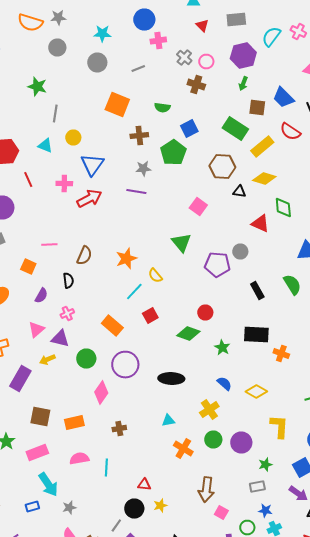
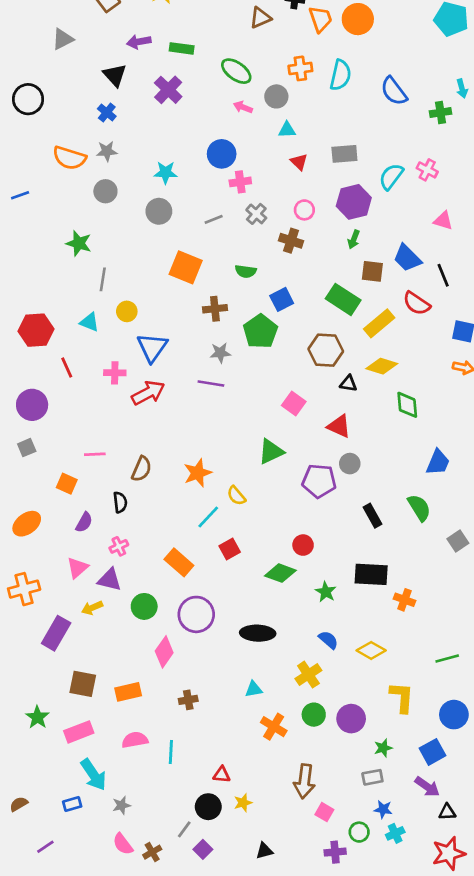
gray cross: (184, 58) -> (256, 214), moved
red triangle: (260, 224) -> (339, 426), moved
green triangle: (181, 242) -> (271, 452), turned 45

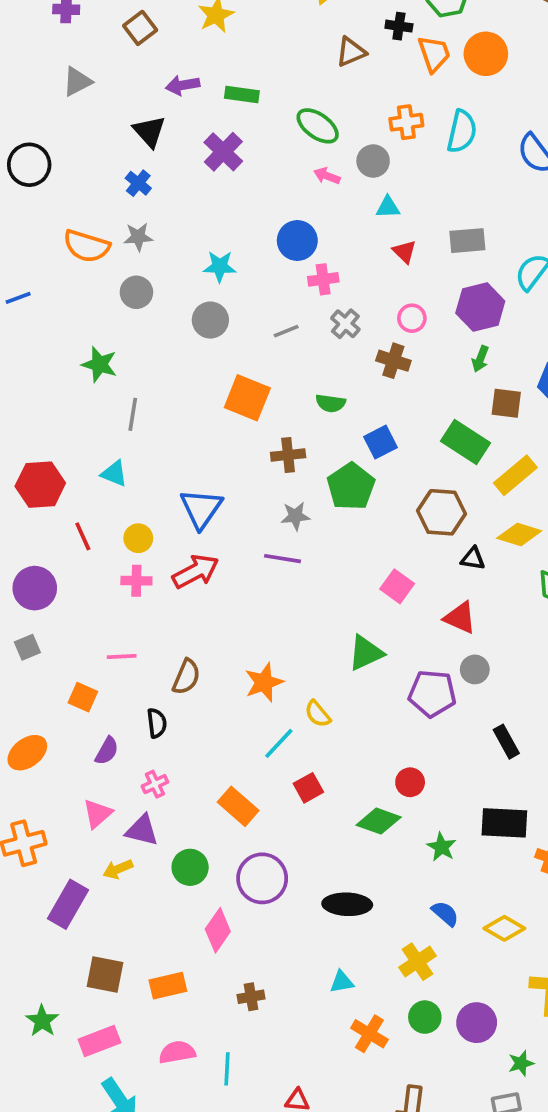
yellow circle: (127, 311) -> (138, 538), moved
pink cross: (115, 373) -> (136, 581), moved

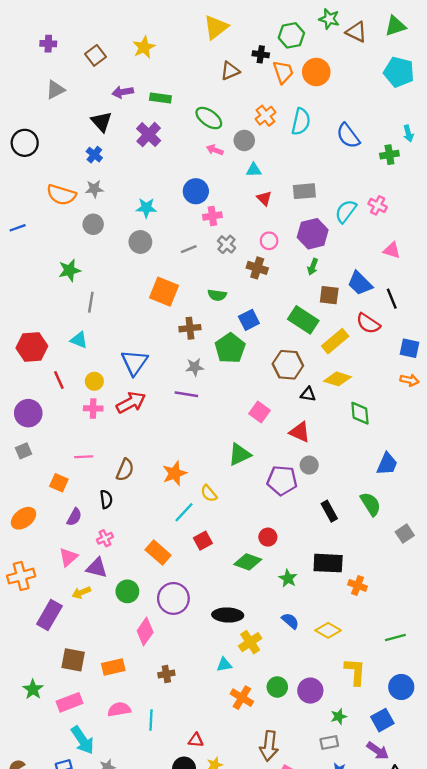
orange cross: (406, 122) -> (265, 116), turned -30
green star: (99, 364) -> (70, 270), turned -30
yellow cross: (417, 962) -> (250, 642), moved

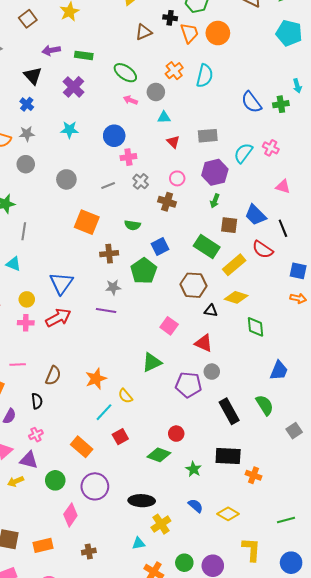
blue semicircle: (348, 136) -> (251, 102), moved
cyan star: (146, 208) -> (69, 130), moved
black rectangle: (329, 511) -> (229, 411), size x1.4

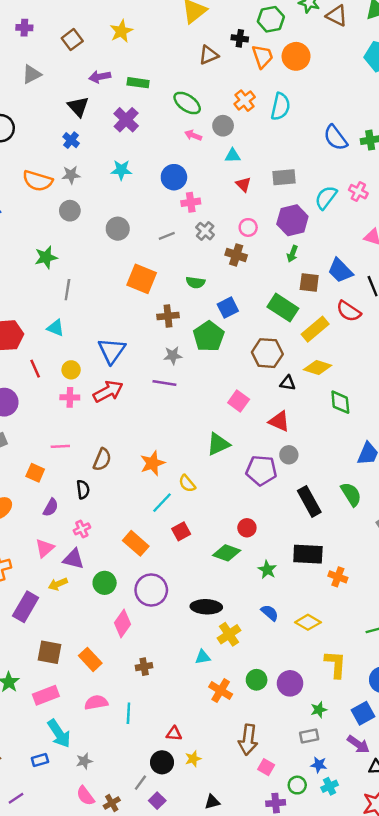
orange rectangle: (43, 545) -> (90, 659), turned 60

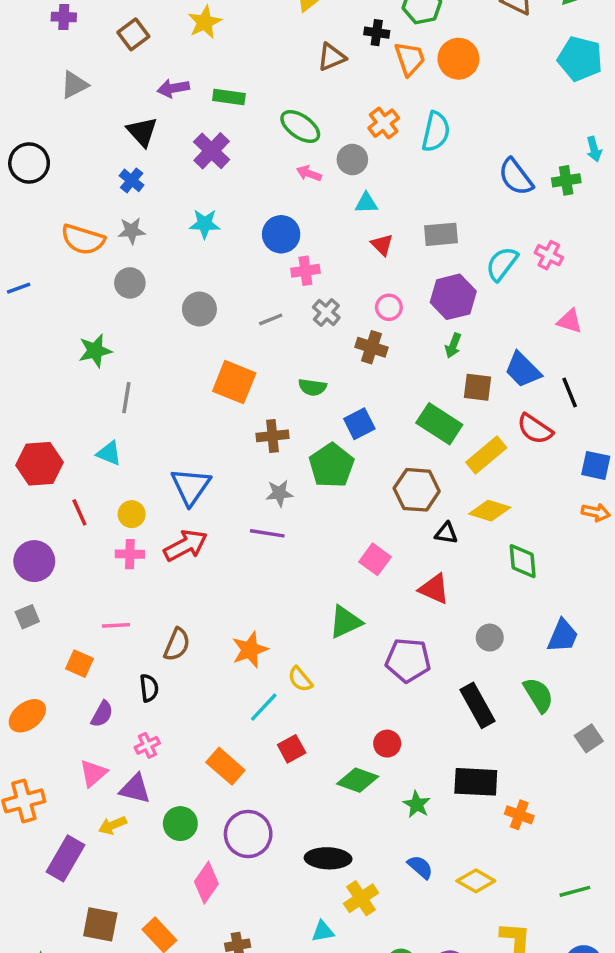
gray circle: (289, 455) -> (490, 638), moved

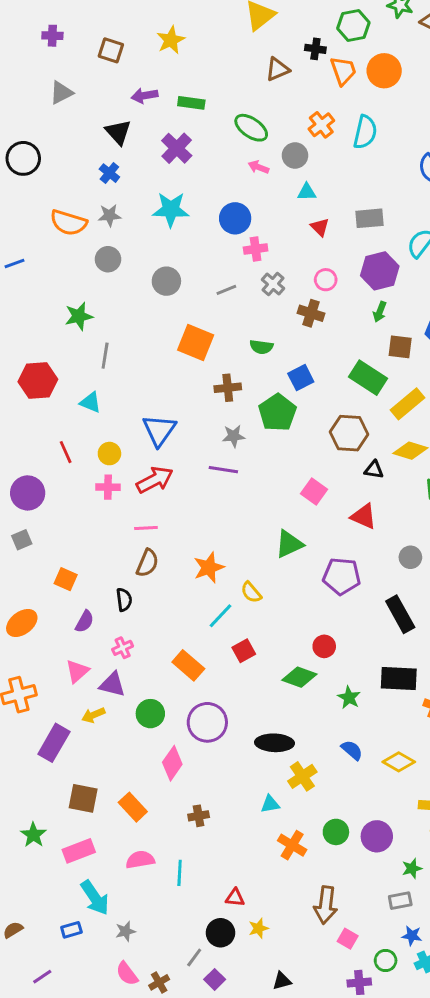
brown square: (133, 34) -> (111, 50), turned -35
cyan star: (205, 224) -> (171, 210), size x1.4
red hexagon: (39, 464) -> (38, 380), moved
pink line: (116, 625) -> (146, 528), moved

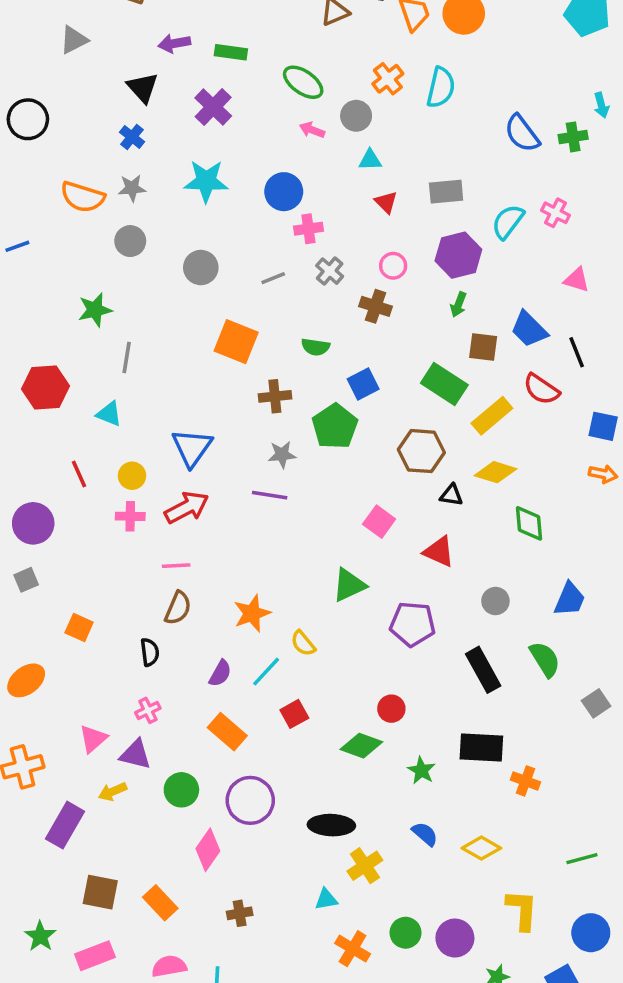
purple semicircle: (85, 622) -> (220, 673), moved

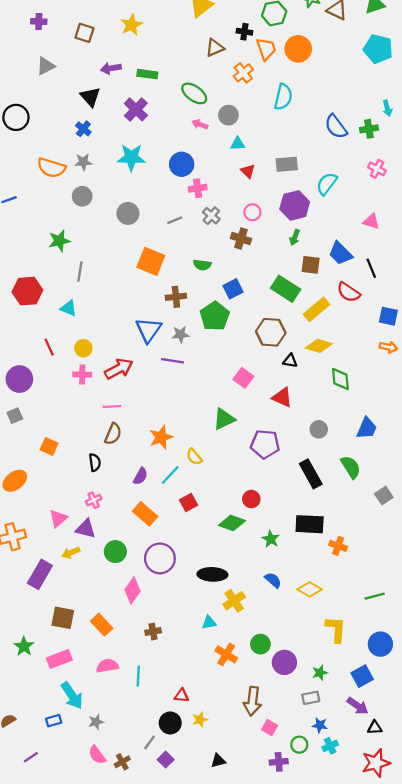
orange cross: (388, 79) -> (243, 73), moved
pink cross: (555, 213) -> (377, 169), moved
blue triangle: (192, 447) -> (148, 330), moved
purple circle: (455, 938) -> (284, 662), moved

